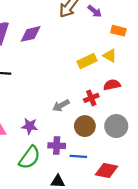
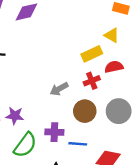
yellow rectangle: (87, 61) -> (92, 54), moved
purple star: (30, 126) -> (15, 116), moved

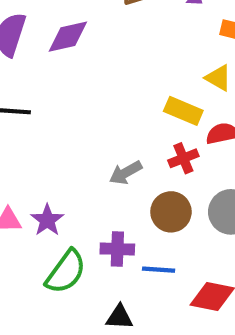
yellow rectangle: (92, 54) -> (183, 111), turned 48
purple star: (15, 116) -> (47, 220), turned 30

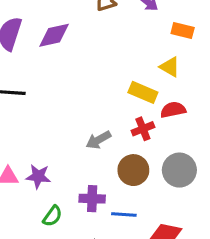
purple star: (47, 220) -> (38, 176), turned -30
green semicircle: (66, 272) -> (52, 216), size x0.6

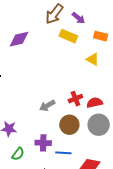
yellow rectangle: (143, 92) -> (68, 36), moved
red semicircle: (173, 110) -> (95, 103), moved

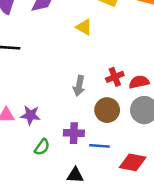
yellow triangle: (93, 59) -> (84, 27), moved
gray arrow: (47, 106) -> (79, 86), turned -49

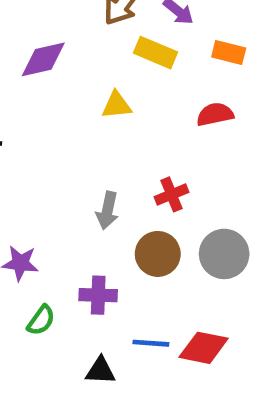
yellow triangle: (84, 27) -> (117, 105), turned -36
red semicircle: (139, 82) -> (215, 114), moved
blue line: (99, 146) -> (151, 343), moved

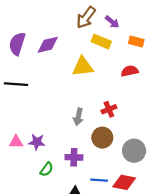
yellow triangle: (117, 105) -> (83, 67), size x1.5
gray circle: (224, 254) -> (134, 151), moved

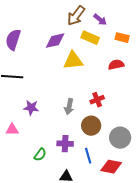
purple diamond: (48, 45) -> (55, 41), moved
purple star: (37, 142) -> (31, 108), moved
blue line: (99, 180) -> (88, 156), moved, turned 70

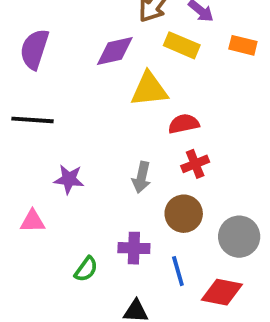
red semicircle: (116, 65) -> (184, 124), moved

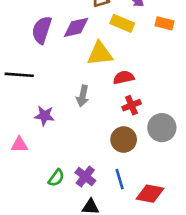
purple semicircle: (34, 49) -> (42, 30), moved
gray arrow: (142, 177) -> (83, 96), moved
gray circle: (239, 237) -> (162, 128), moved
purple cross: (134, 248) -> (85, 176), moved, turned 36

